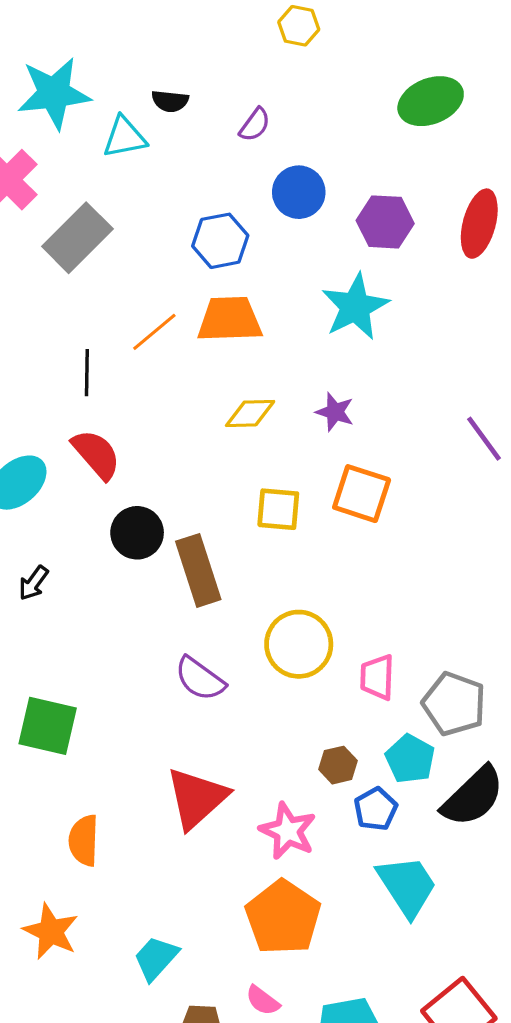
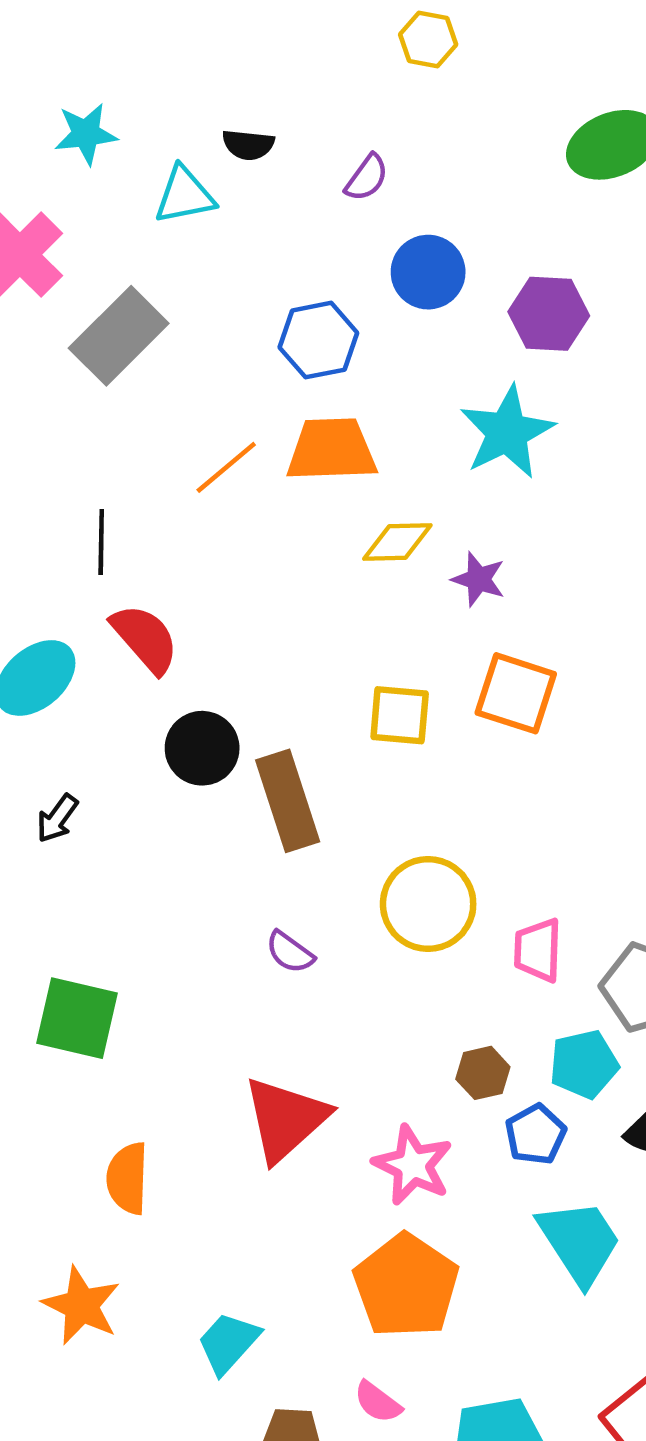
cyan star: (54, 93) -> (86, 134), size x0.6
black line: (87, 373) -> (101, 542), moved
yellow diamond: (250, 413) -> (397, 542), moved
purple semicircle: (200, 679) -> (290, 952), size x0.7
cyan pentagon: (410, 759) -> (584, 1064), turned 30

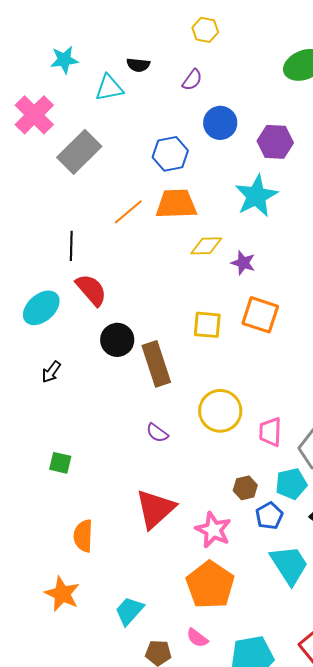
yellow hexagon: (428, 39) -> (205, 30), moved
green square: (77, 1018) -> (60, 463), size x0.6

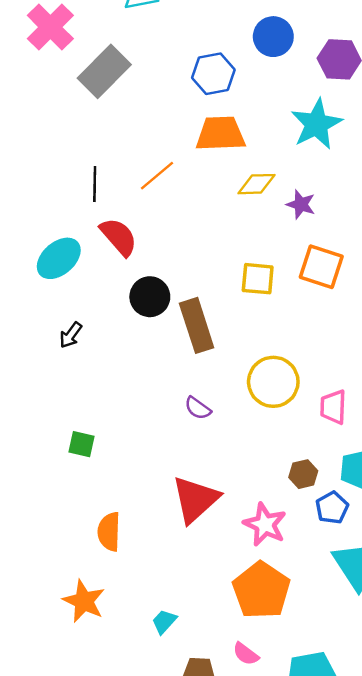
orange line: (128, 212) -> (157, 176), moved
cyan trapezoid: (129, 611) -> (164, 622), size x0.7

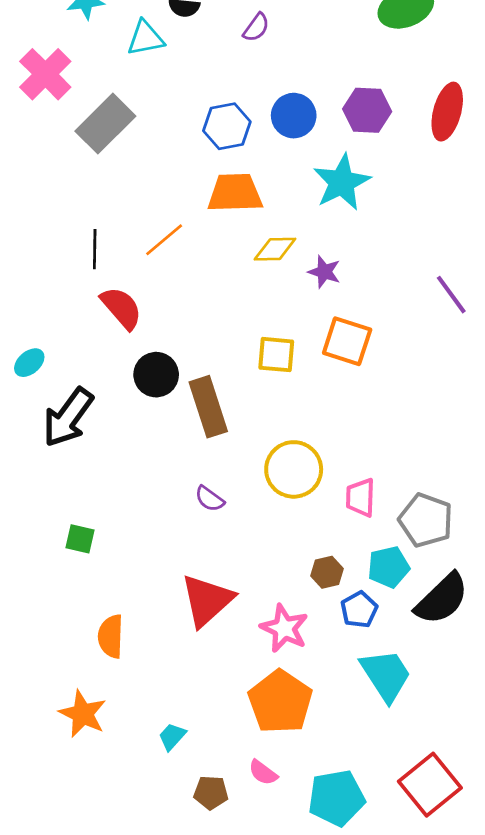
blue circle: (273, 37) -> (294, 116), moved
cyan ellipse: (59, 258) -> (29, 363), moved, size x0.6
black arrow: (71, 335) -> (68, 417), size x2.0

